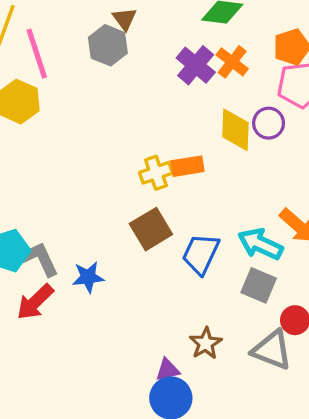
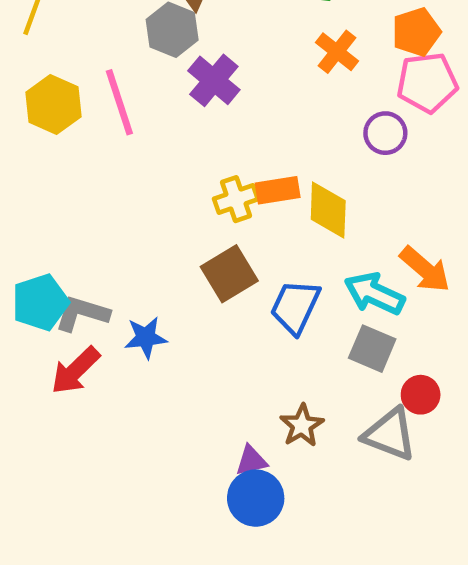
pink line: (37, 54) -> (119, 102), moved
purple cross: (196, 65) -> (214, 80), moved
yellow diamond: (235, 130) -> (328, 210), moved
gray L-shape: (40, 259) -> (82, 313), turned -48

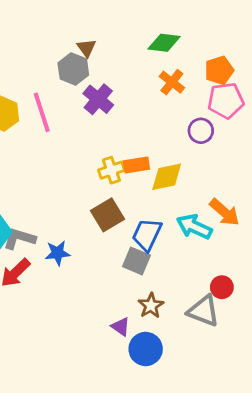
yellow diamond: (328, 210) -> (167, 177), turned 76
gray square: (372, 349) -> (136, 261), moved
purple triangle: (251, 461) -> (121, 327), turned 48
blue circle: (256, 498) -> (146, 349), moved

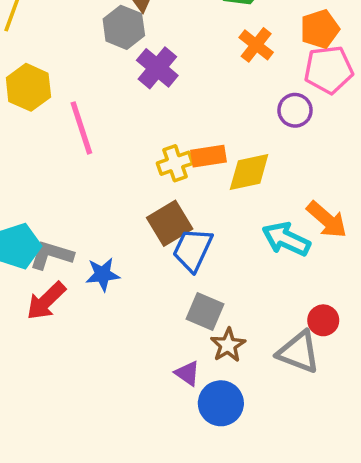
pink line: (42, 112) -> (81, 128), moved
blue trapezoid: (147, 235) -> (193, 250), moved
gray square: (136, 261) -> (205, 311), moved

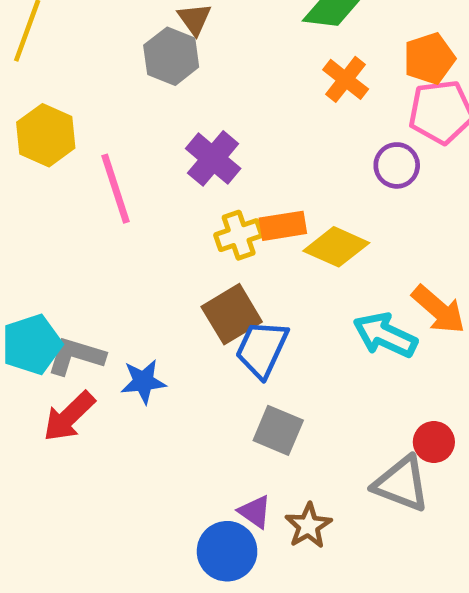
purple cross: (157, 68) -> (213, 158), moved
yellow diamond: (249, 172) -> (336, 247), turned 36
brown star: (228, 345) -> (308, 526), moved
blue circle: (221, 403) -> (227, 551), moved

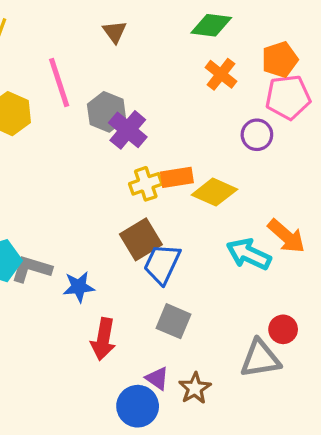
gray hexagon: (171, 56) -> (107, 112), moved
pink line: (115, 189) -> (59, 82), moved
red arrow: (69, 416) -> (103, 339), moved, turned -36
gray triangle: (401, 484) -> (260, 359), turned -30

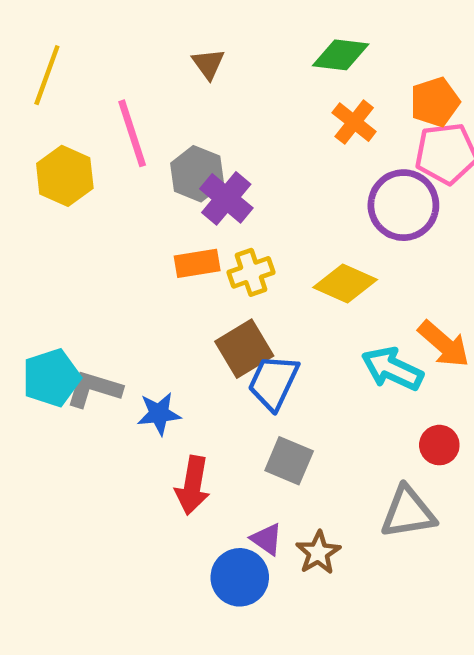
purple circle: (257, 135) -> (403, 205), size x1.6
orange rectangle: (177, 177) -> (197, 263), moved
red circle: (283, 329) -> (439, 445), moved

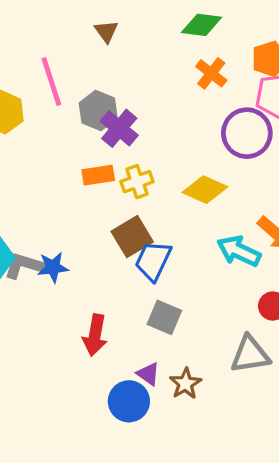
blue star: (159, 414) -> (53, 267), moved

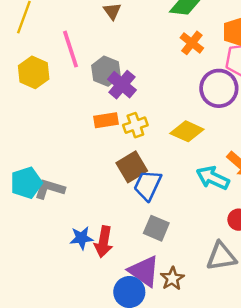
blue star: (53, 267) -> (81, 238), moved
purple triangle: (148, 374) -> (144, 271), size x1.8

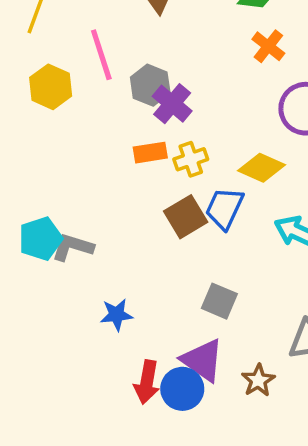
blue trapezoid: (148, 185) -> (224, 208), moved
red arrow: (104, 242) -> (147, 382), moved
brown star: (172, 278) -> (258, 380), moved

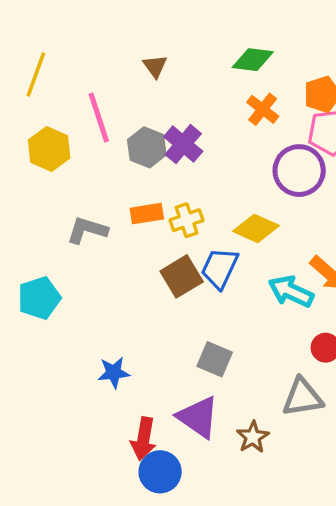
purple cross: (172, 104) -> (183, 144), moved
gray L-shape: (73, 247) -> (87, 230), moved
blue circle: (182, 389) -> (160, 472), moved

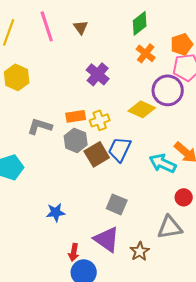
green diamond: (253, 60) -> (140, 23), turned -45
pink line: (99, 118) -> (47, 26), moved
gray hexagon: (147, 147) -> (76, 140), moved
yellow diamond: (256, 228) -> (142, 109), moved
red arrow: (143, 439) -> (74, 252), size x0.7

